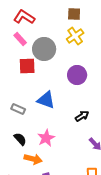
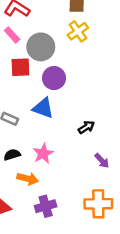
purple circle: (77, 75) -> (54, 78), moved
black semicircle: (20, 139) -> (12, 155), turned -64

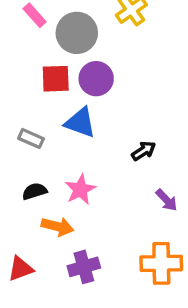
red square: (20, 67) -> (56, 79), moved

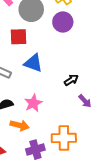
purple circle: (96, 79) -> (63, 22), moved
purple arrow: (167, 200) -> (85, 101), moved
orange cross: (161, 263) -> (64, 138), moved

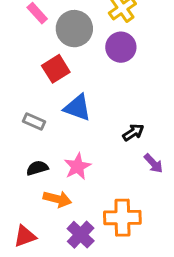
red square: (19, 37) -> (56, 69), turned -30
purple cross: (35, 150) -> (81, 235), turned -30

